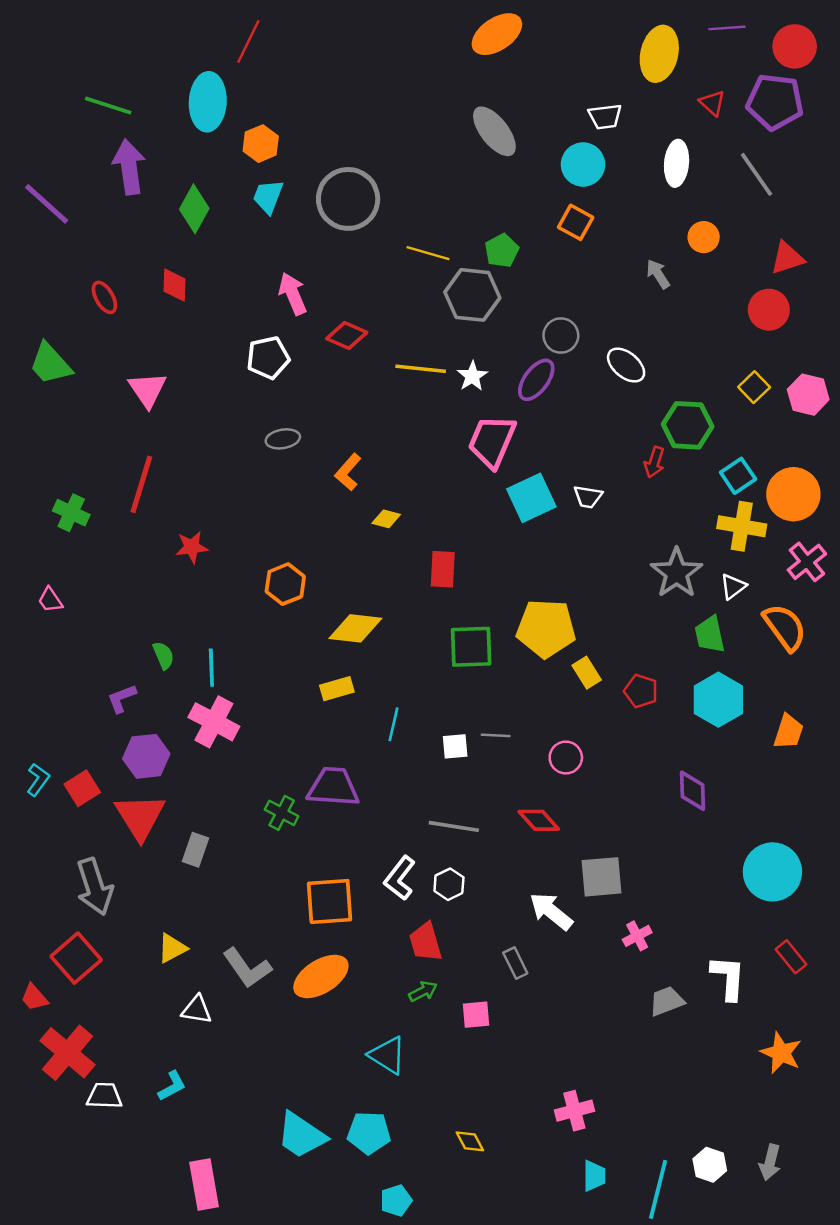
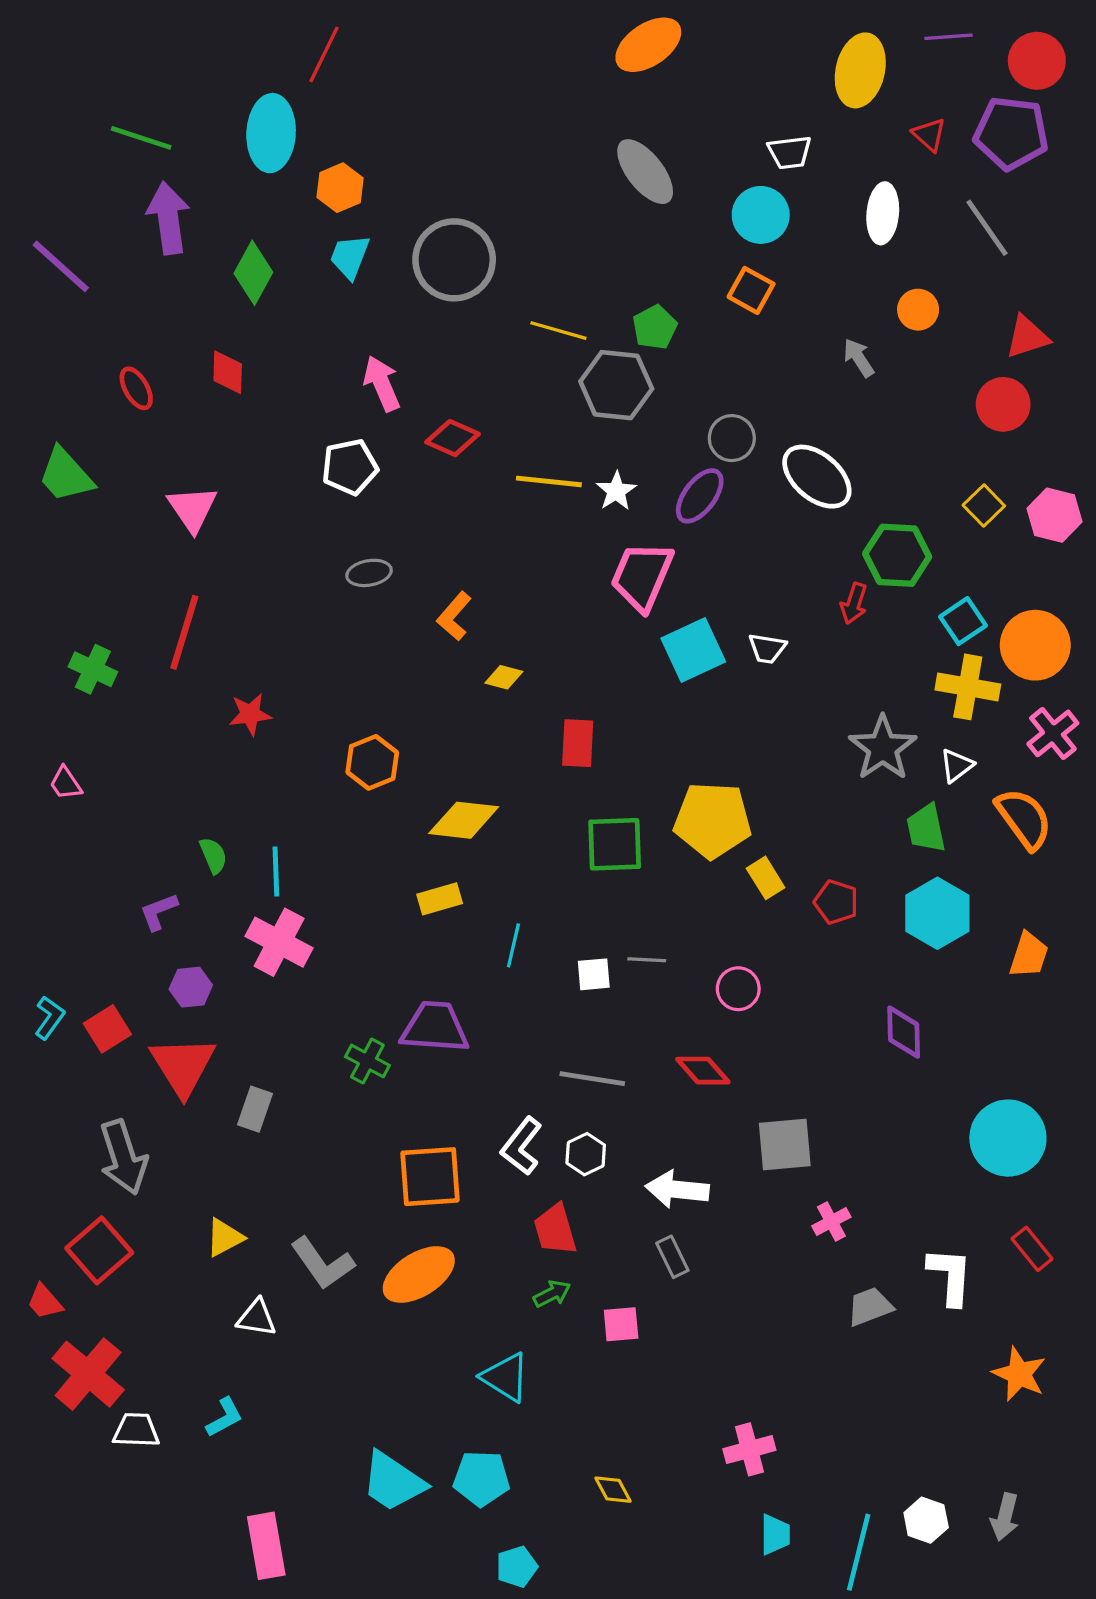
white ellipse: (626, 365) -> (817, 477), size x1.4
purple hexagon: (146, 756) -> (191, 987), size x0.7
white arrow: (551, 911) -> (677, 1189), moved, turned -33

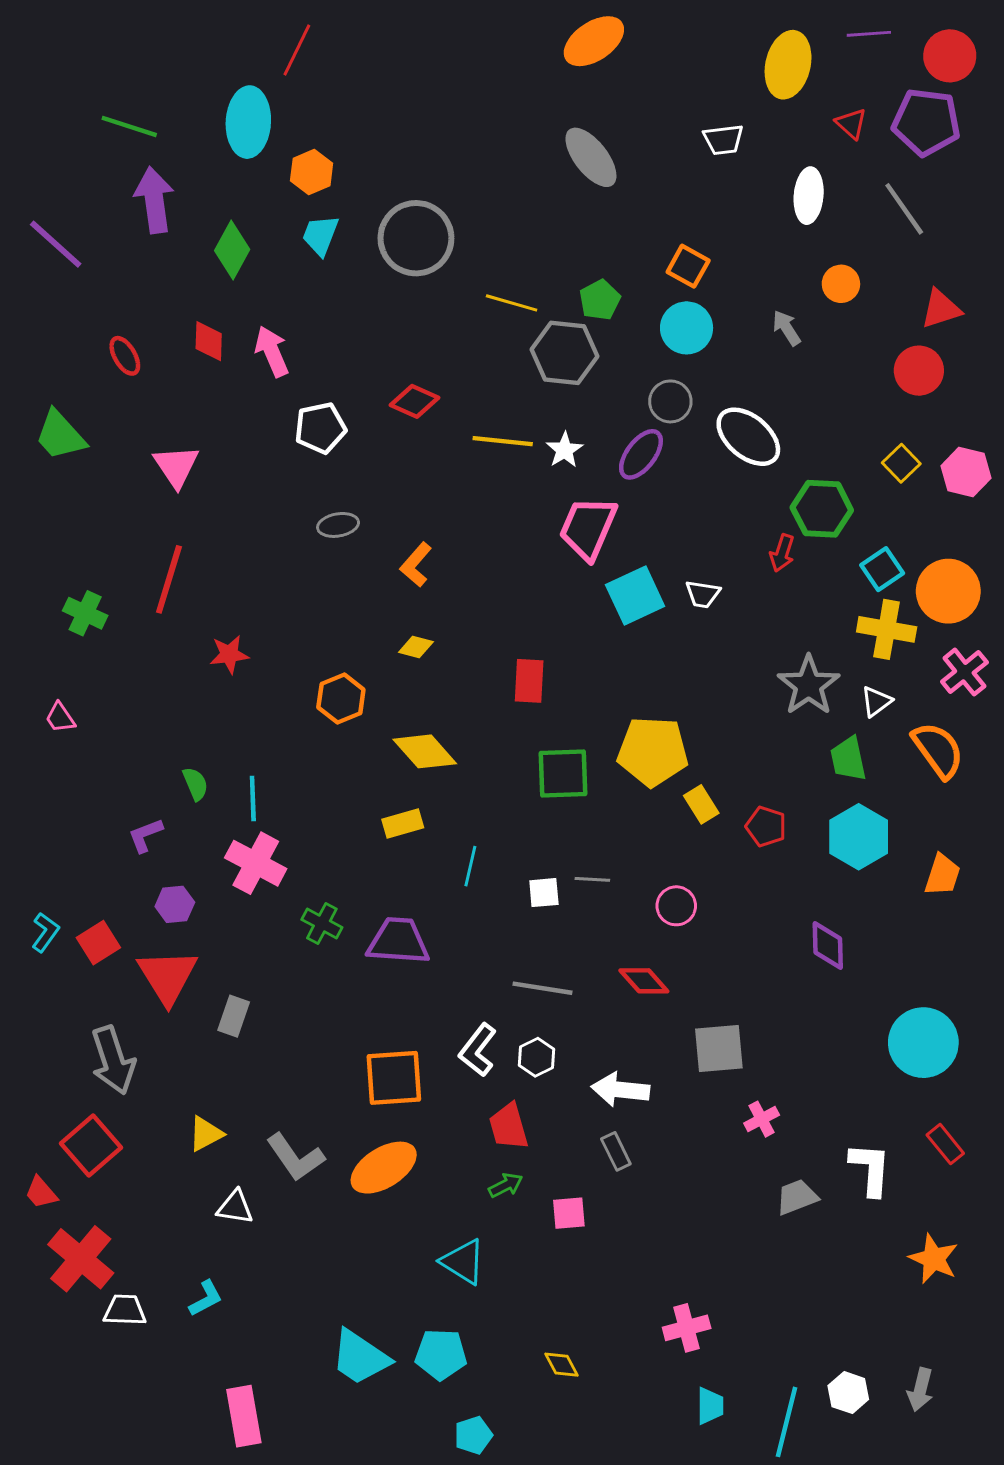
cyan circle: (761, 215) -> (687, 328), moved
pink arrow: (382, 383) -> (272, 351), moved
yellow diamond: (504, 677) -> (416, 647), moved
yellow diamond: (464, 820) -> (425, 751), turned 42
green cross: (367, 1061) -> (322, 923), moved

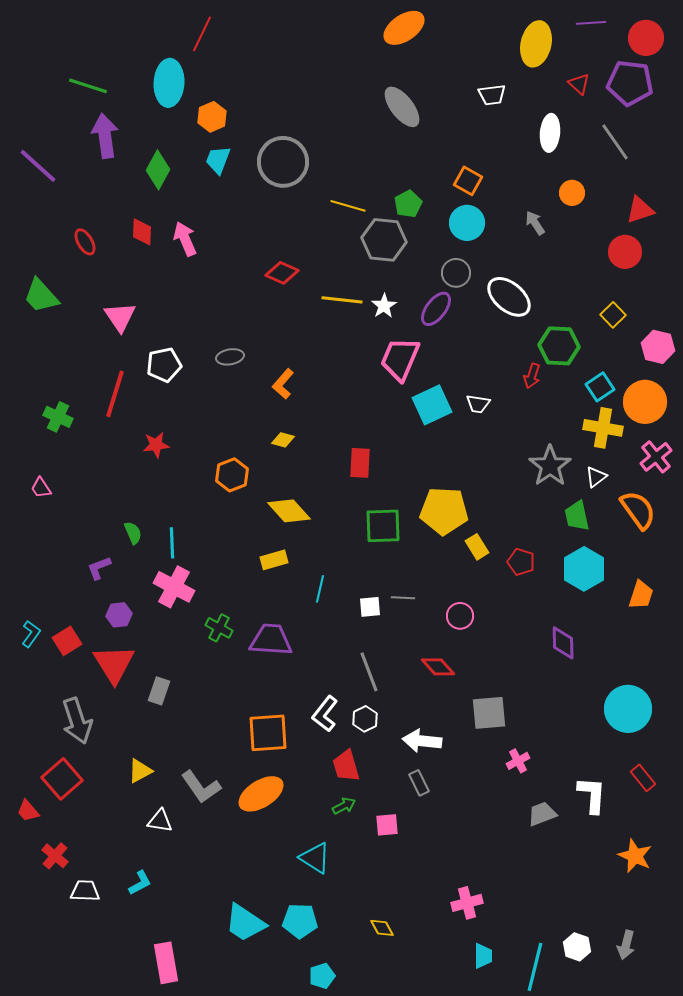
white pentagon: (320, 428) -> (164, 365), moved
pink hexagon: (966, 472) -> (658, 347), moved
gray line: (542, 988) -> (369, 672), turned 60
red cross: (81, 1259) -> (55, 856), size x0.6

